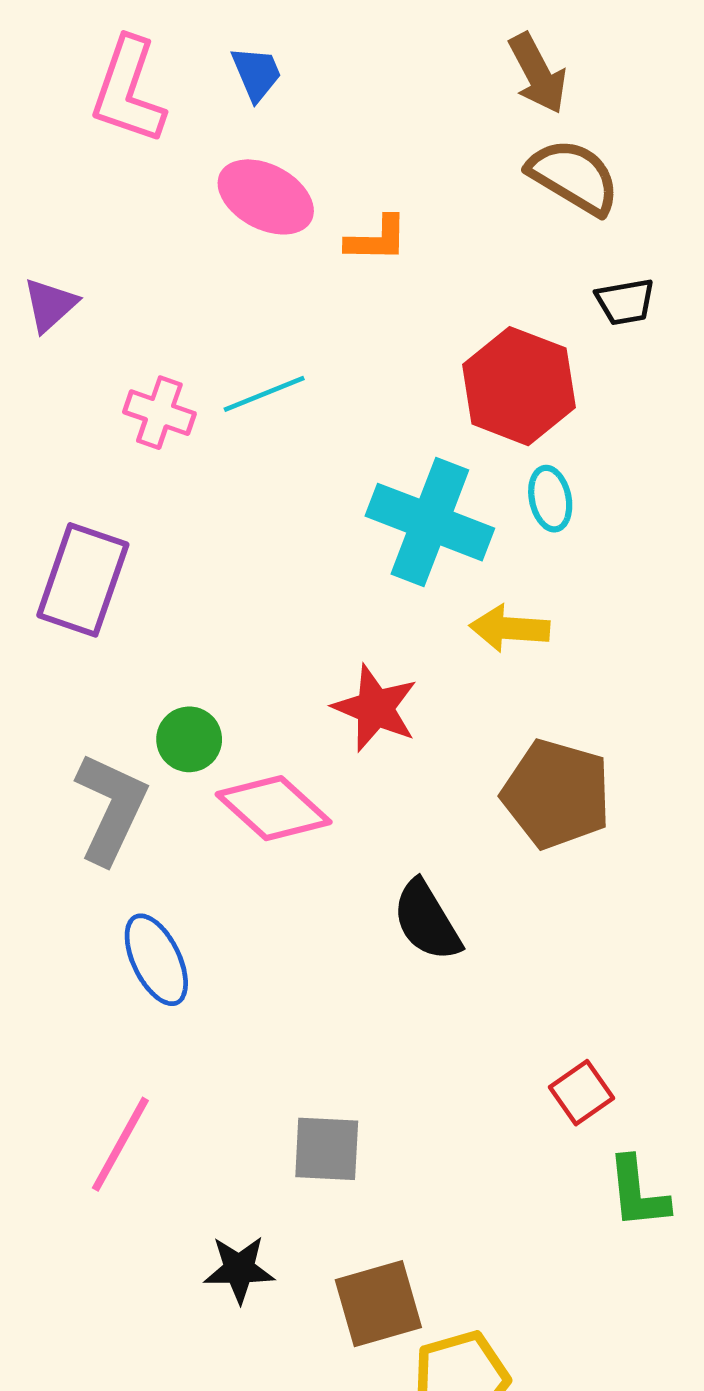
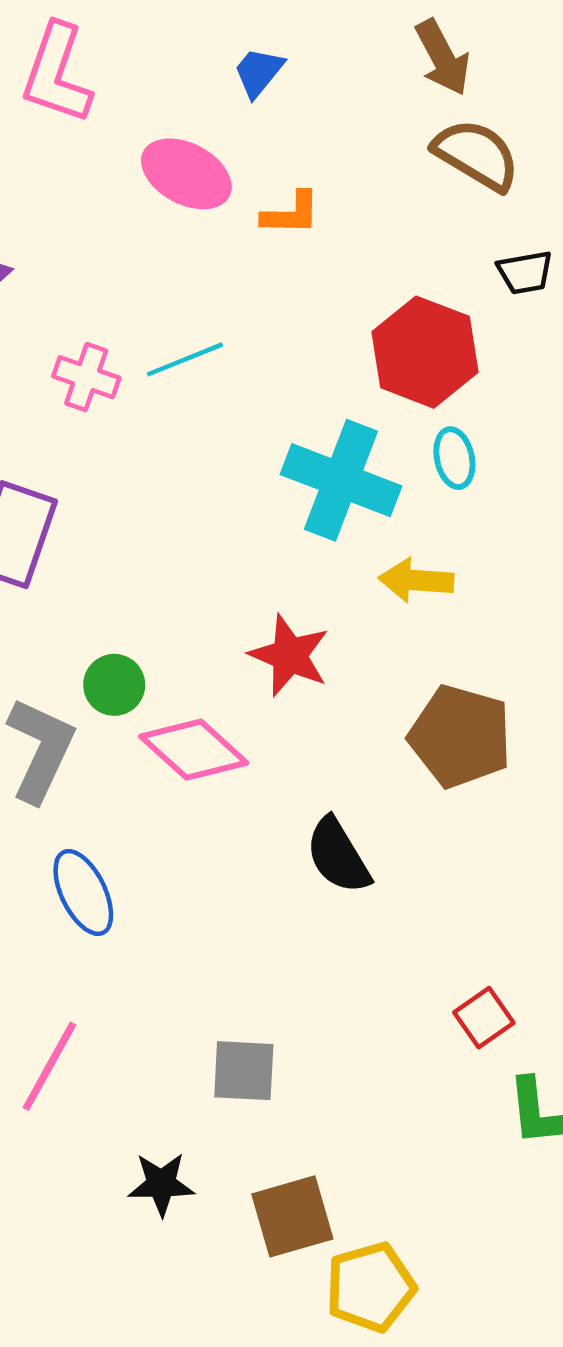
blue trapezoid: (256, 73) -> (259, 72), moved, turned -118

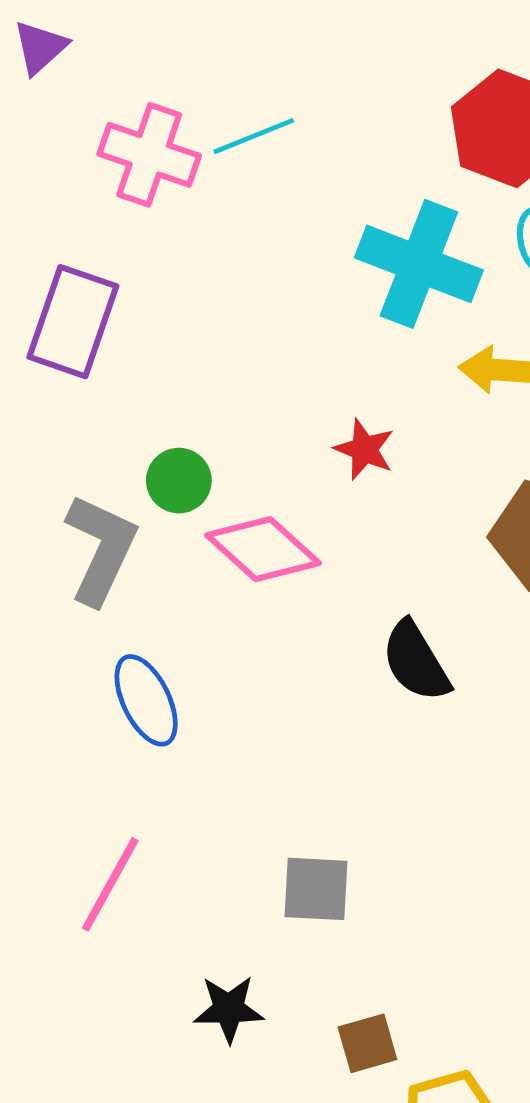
pink cross: (86, 377) -> (149, 155), size x1.4
red star: (289, 655) -> (364, 449), size x0.7
brown square: (292, 1216) -> (367, 1043), size x0.7

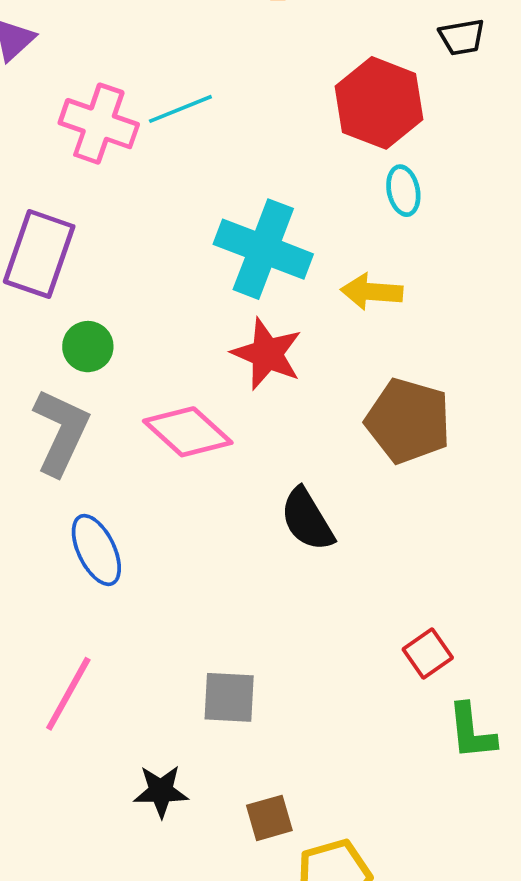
cyan cross: (419, 264) -> (263, 249), moved
red star: (364, 449) -> (267, 354), size x1.5
green circle: (179, 481) -> (88, 347), moved

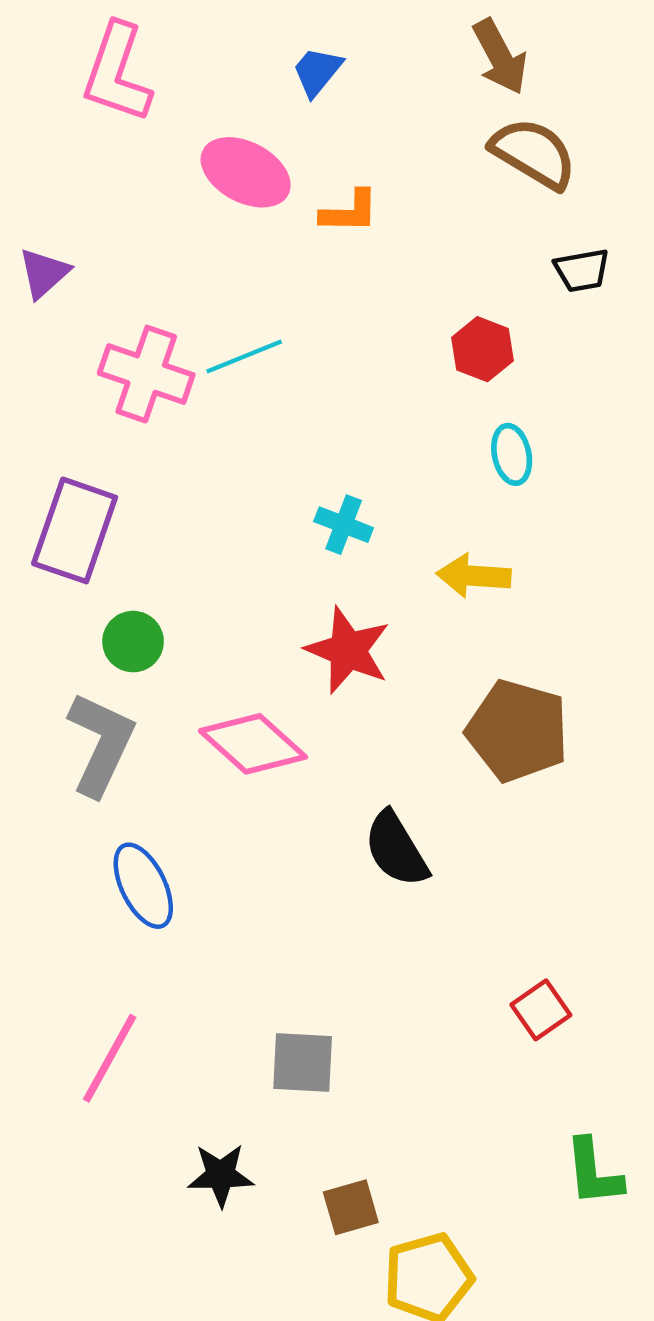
red hexagon: (379, 103) -> (482, 349), size x0.6
cyan cross: (263, 249) -> (344, 525), size x0.5
green L-shape: (472, 731) -> (594, 1172), moved

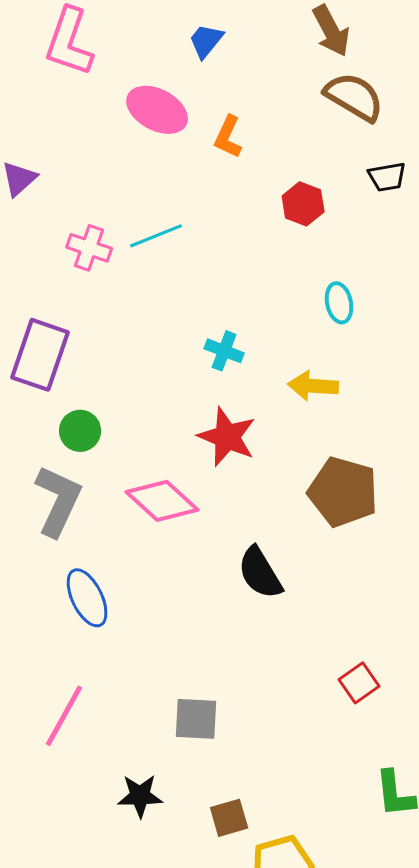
orange L-shape: (349, 212) -> (228, 137), turned 114
red hexagon: (482, 349) -> (303, 204), moved
pink cross: (146, 374) -> (89, 248), size x0.7

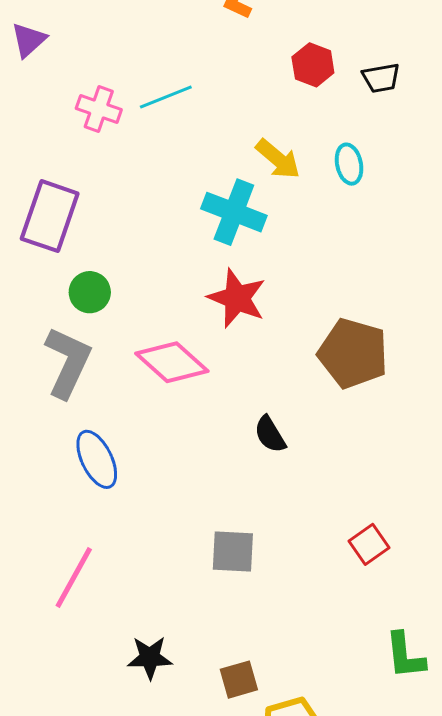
black trapezoid: (387, 177) -> (381, 78), moved
cyan cross: (224, 351) -> (234, 212), size x1.6
yellow arrow: (313, 386) -> (278, 159), moved, turned -144
black semicircle: (260, 573) -> (270, 434), size x0.7
gray square: (196, 719) -> (233, 551), moved

